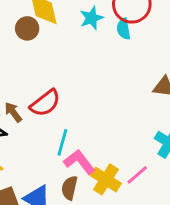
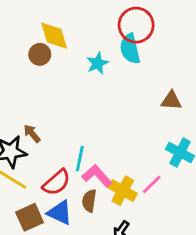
cyan star: (91, 18) -> (97, 63), moved
cyan semicircle: (124, 29) -> (130, 49), size x1.5
red semicircle: (45, 103) -> (57, 182), moved

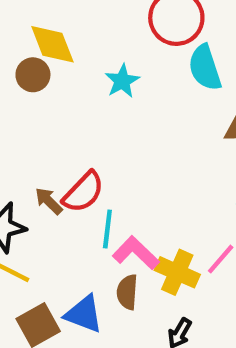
cyan semicircle: (130, 49) -> (205, 68), moved
brown arrow: (32, 133) -> (49, 201), moved
red semicircle: (57, 182) -> (83, 192), moved

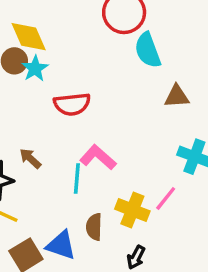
cyan star: (122, 81) -> (35, 68), moved
red semicircle: (83, 192) -> (72, 104), moved, turned 42
pink L-shape: (136, 253) -> (98, 157), moved

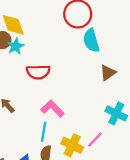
brown triangle: (177, 96) -> (108, 73), turned -36
cyan line: (77, 178) -> (44, 132), moved

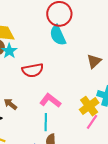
cyan semicircle: (91, 40) -> (58, 35), moved
yellow cross: (72, 145) -> (89, 106), moved, turned 36

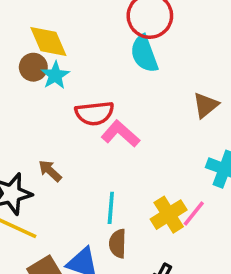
pink L-shape: (50, 100) -> (120, 134), moved
yellow cross: (89, 106) -> (169, 215), moved

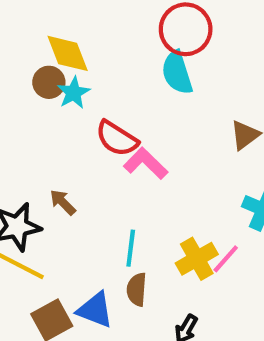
red semicircle: (94, 113) -> (117, 138), turned 36

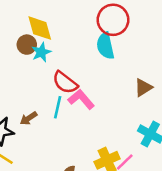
brown arrow: (63, 202) -> (29, 118), turned -84
cyan line: (131, 248) -> (58, 107), moved

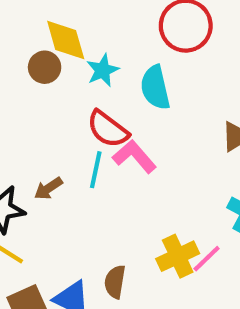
cyan semicircle: (105, 46) -> (155, 88), moved
cyan star: (41, 52) -> (103, 70), moved

